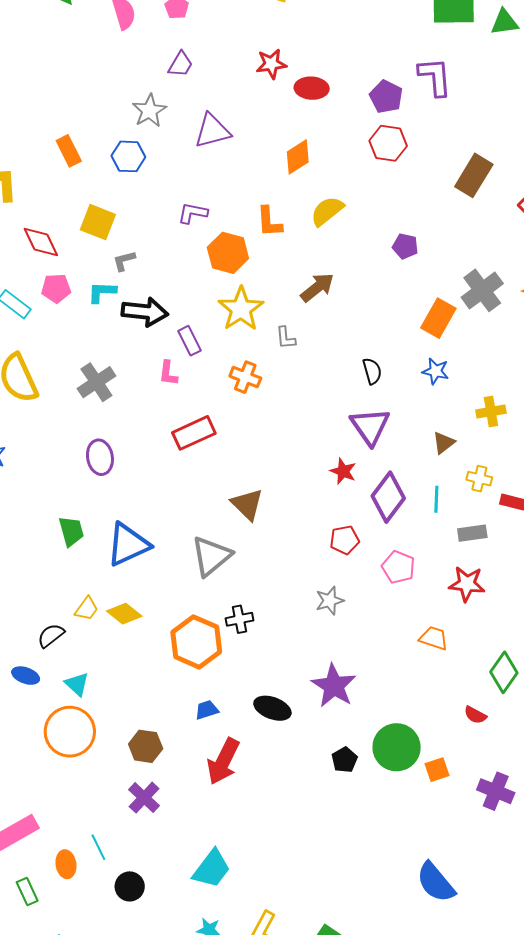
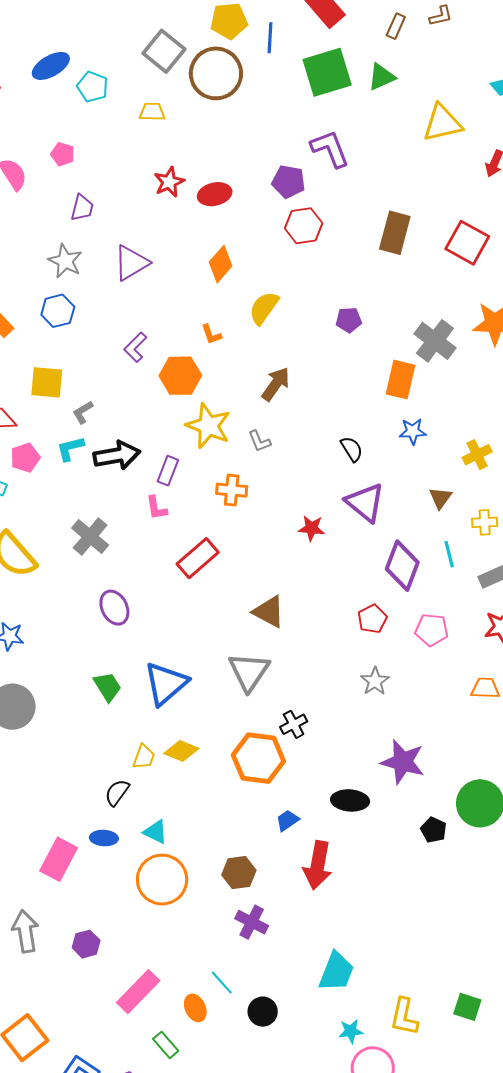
purple L-shape: (193, 213) -> (135, 347), turned -40
orange L-shape: (269, 222) -> (211, 334), size x0.7
purple rectangle: (189, 341) -> (168, 471), turned 64
red star: (343, 471) -> (311, 528), moved

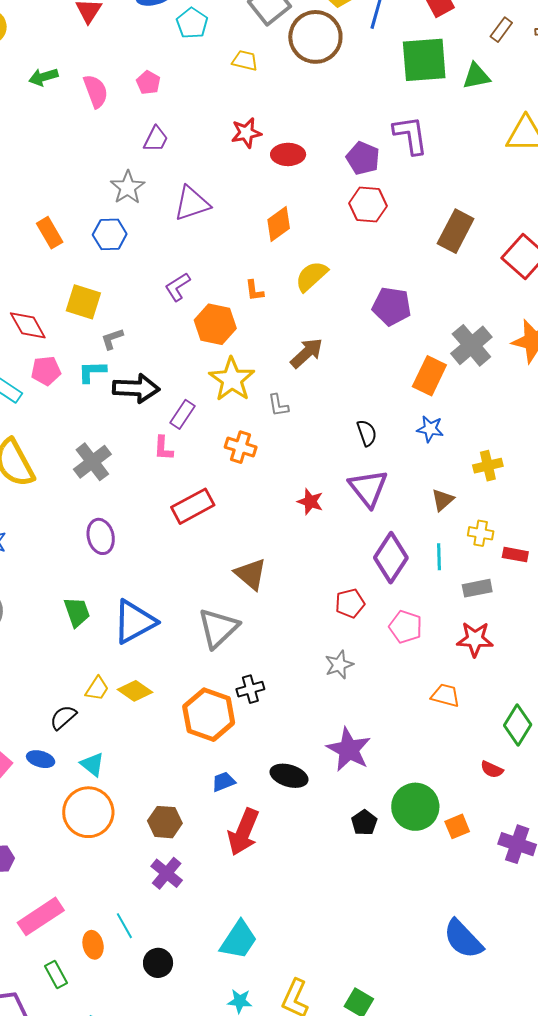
purple pentagon: (349, 320) -> (392, 306), size x1.5

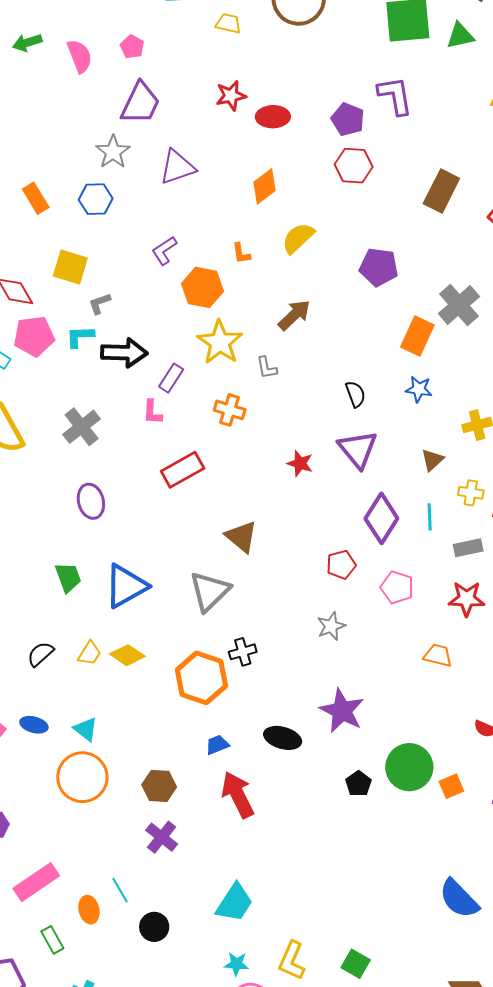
purple trapezoid: (156, 139) -> (140, 103), size x1.6
pink pentagon: (46, 371) -> (34, 336), size x1.4
black semicircle: (63, 717) -> (40, 654), moved
red arrow: (243, 832) -> (238, 795), turned 132

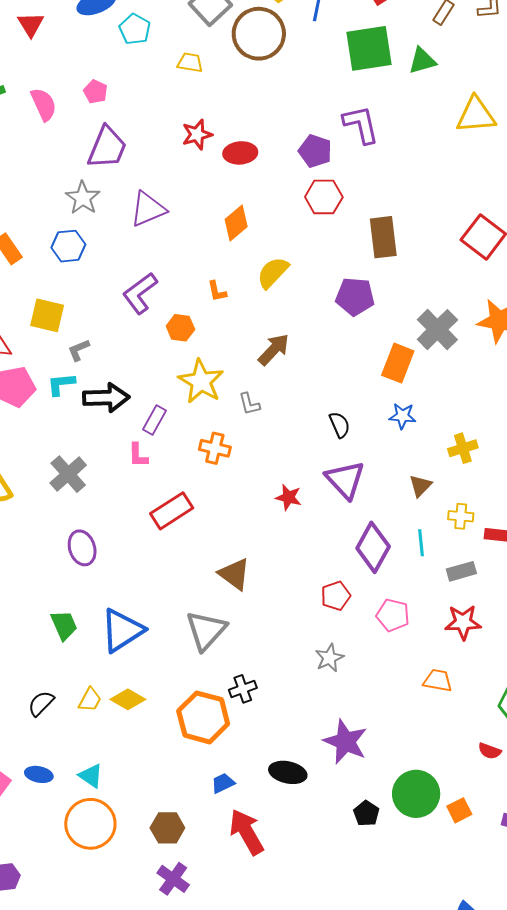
brown rectangle: (441, 191) -> (383, 237), moved, turned -30
purple L-shape: (164, 251) -> (140, 293), size x1.4
orange hexagon: (202, 287) -> (180, 328), size x0.7

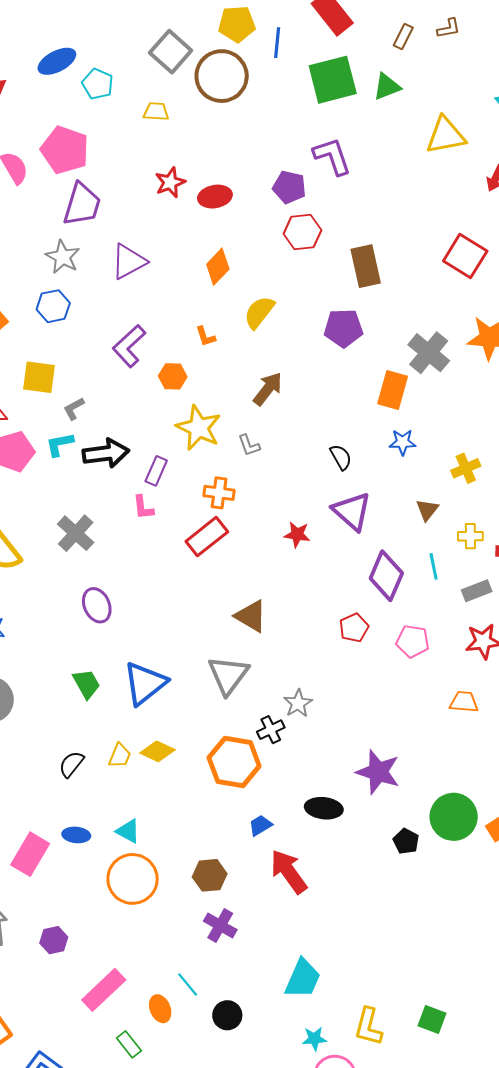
pink pentagon: (95, 92) -> (65, 150), size x2.0
red rectangle: (172, 511) -> (207, 537), moved
gray star: (329, 658) -> (298, 703), moved

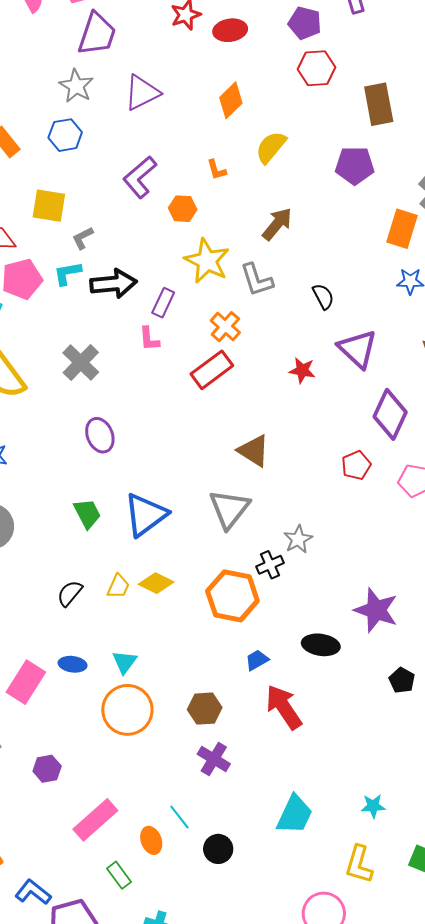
gray L-shape: (249, 445) -> (257, 280), size x1.5
black semicircle: (341, 457) -> (323, 296), moved
orange cross: (219, 493) -> (225, 327), turned 32
cyan triangle: (128, 831) -> (125, 662), turned 36
cyan star: (314, 1039) -> (373, 806), moved

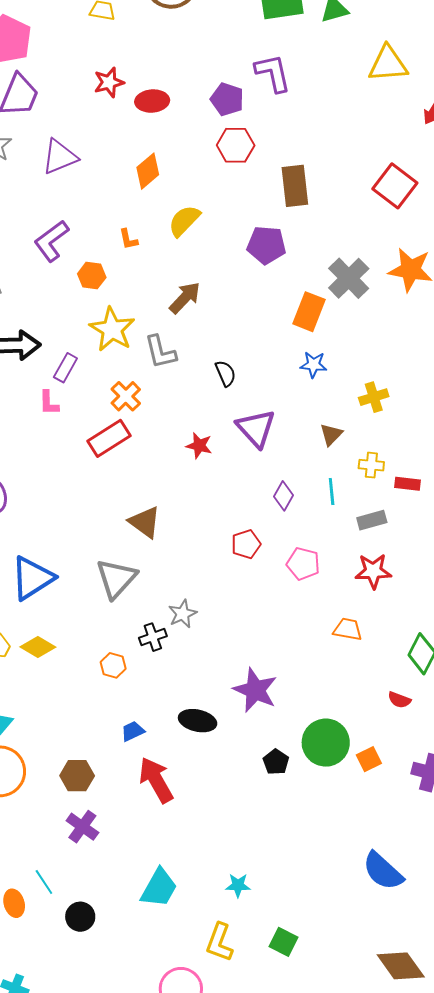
purple diamond: (390, 414) -> (284, 496), size x0.6
orange hexagon: (232, 596) -> (113, 665), size x0.5

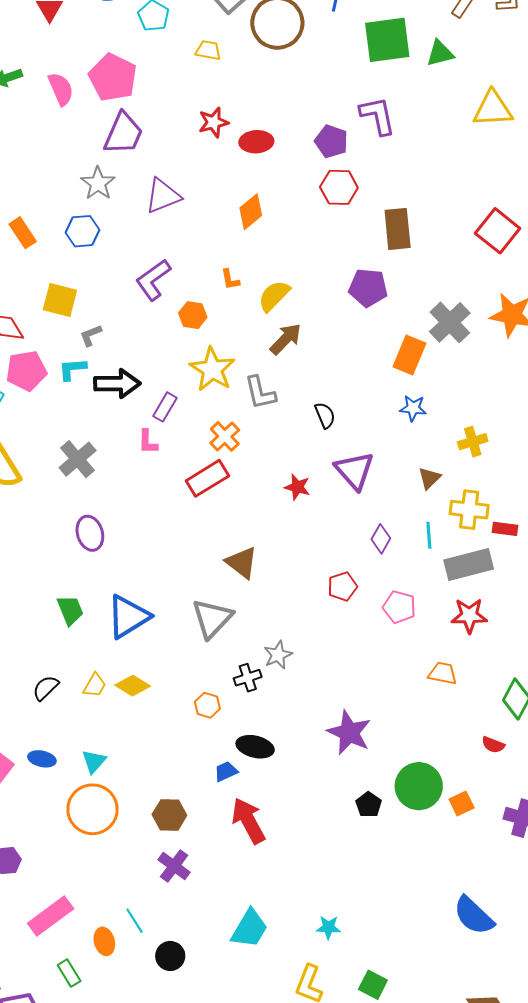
yellow semicircle: (184, 221) -> (274, 296), moved
yellow cross: (371, 465) -> (469, 510), size x1.5
gray rectangle: (372, 520) -> (469, 565), size x1.6
black ellipse: (198, 721) -> (255, 747), moved

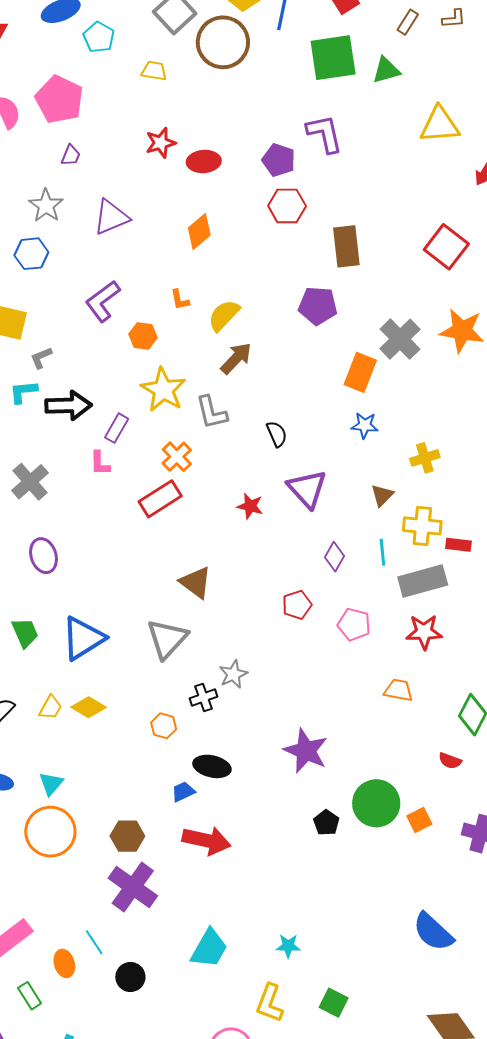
purple trapezoid: (123, 134) -> (71, 155), size x0.5
red arrow: (248, 821) -> (206, 840), turned 132
purple cross: (174, 866) -> (133, 887), size x1.5

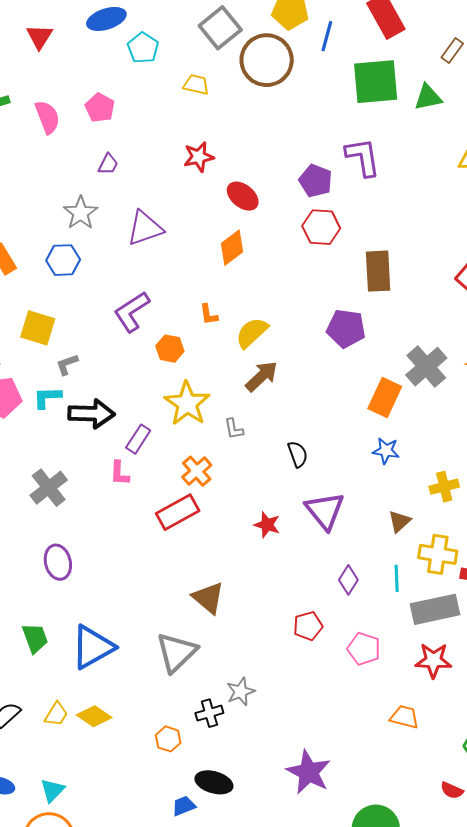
pink pentagon: (59, 99) -> (100, 108), size x0.6
red ellipse: (204, 161) -> (243, 196), moved, turned 40
gray L-shape: (212, 412) -> (234, 429), size x0.6

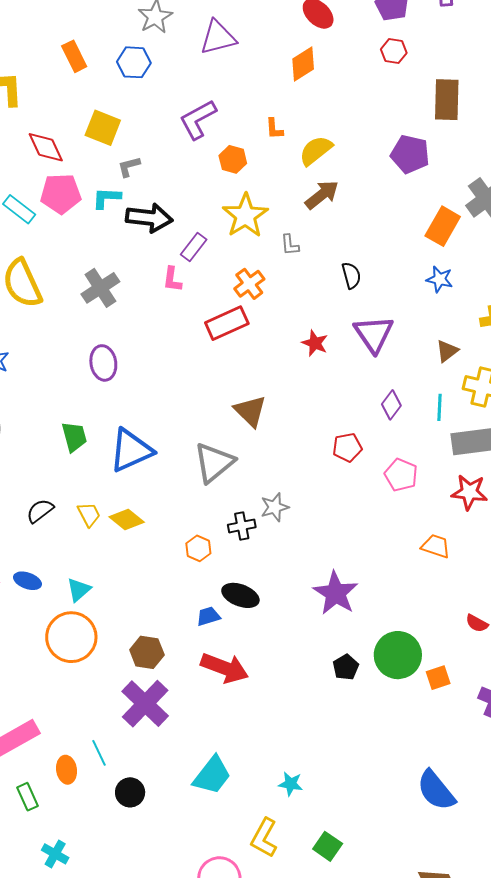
red hexagon: (321, 227) -> (394, 51), size x0.7
yellow trapezoid: (56, 714) -> (89, 514), turned -64

